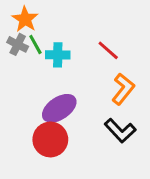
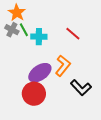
orange L-shape: (123, 89) -> (63, 66), moved

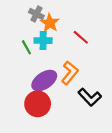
orange star: (17, 13) -> (50, 23), moved
gray cross: (12, 30) -> (36, 14), moved
green line: (24, 30) -> (26, 47), moved

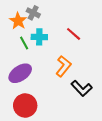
orange star: (50, 23) -> (18, 21), moved
purple ellipse: (44, 81) -> (20, 73), moved
red circle: (38, 104) -> (25, 105), moved

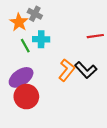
red line: (74, 34) -> (95, 36), moved, turned -49
black L-shape: (82, 88) -> (86, 70), moved
red circle: (25, 105) -> (26, 97), moved

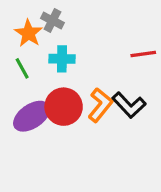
green line: (25, 46) -> (22, 68), moved
red circle: (26, 97) -> (64, 107), moved

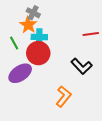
orange star: (28, 33) -> (28, 25), moved
orange L-shape: (100, 105) -> (63, 96), moved
red circle: (64, 107) -> (38, 53), moved

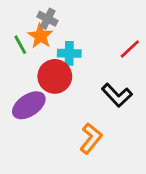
red line: (91, 34) -> (130, 49), turned -35
cyan cross: (39, 37) -> (69, 53), moved
green line: (14, 43) -> (20, 45), moved

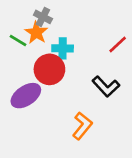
green line: (20, 45) -> (18, 41), turned -30

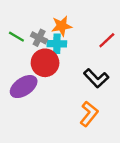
gray cross: (43, 17) -> (39, 38), moved
orange star: (36, 33) -> (62, 26), moved, turned 30
orange L-shape: (82, 126) -> (89, 114), moved

